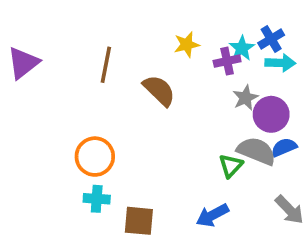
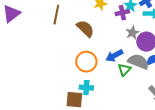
orange circle: (95, 157) -> (86, 62), moved
cyan cross: (97, 199) -> (86, 88), moved
blue arrow: (212, 215) -> (114, 56), moved

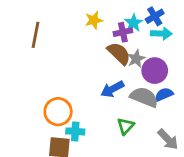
brown semicircle: (85, 29) -> (119, 53), moved
orange circle: (86, 62) -> (58, 112), moved
green triangle: (124, 70) -> (126, 126), moved

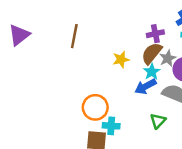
yellow star: (94, 20) -> (121, 59), moved
cyan star: (134, 23) -> (152, 72), moved
brown semicircle: (119, 53) -> (152, 53), turned -95

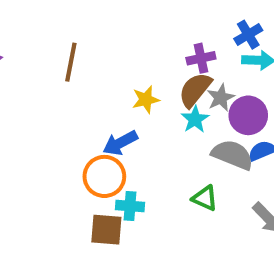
blue arrow: (146, 86) -> (120, 143), moved
green triangle: (158, 121) -> (205, 198), turned -49

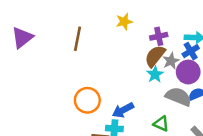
blue cross: (248, 35) -> (191, 51), moved
yellow star: (146, 100) -> (124, 22), moved
blue arrow: (120, 143) -> (123, 110), moved
orange circle: (104, 176) -> (87, 100), moved

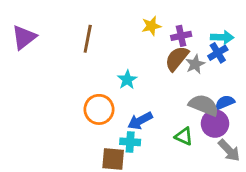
yellow star: (124, 22) -> (151, 26), moved
purple circle: (188, 72) -> (215, 124), moved
cyan star: (155, 74) -> (127, 80), moved

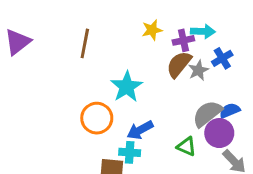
cyan arrow: (222, 37) -> (203, 31), moved
cyan star: (127, 80) -> (127, 87), size x1.5
gray semicircle: (204, 105) -> (207, 114), turned -60

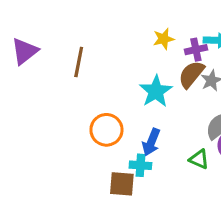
brown line: (85, 43) -> (79, 62), moved
cyan star: (127, 87) -> (156, 91), moved
blue arrow: (140, 130) -> (151, 142), turned -40

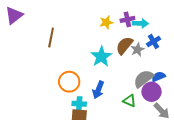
purple cross: (196, 50) -> (127, 19), moved
purple triangle: (25, 51) -> (14, 15), moved
cyan cross: (140, 165) -> (79, 104), moved

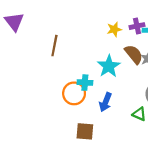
purple triangle: (14, 15) -> (14, 22), turned -30
brown semicircle: (124, 46) -> (134, 54), turned 102
cyan cross: (79, 104) -> (85, 83), moved

